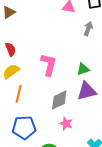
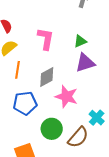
gray diamond: (59, 100) -> (47, 77), moved
pink star: (66, 124) -> (66, 96), size x1.6

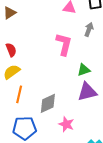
pink L-shape: (46, 39) -> (64, 44), moved
pink star: (66, 96) -> (66, 124), size x0.7

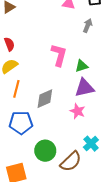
pink L-shape: (64, 44) -> (59, 55), moved
pink star: (66, 124) -> (77, 111), moved

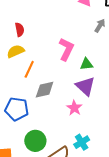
purple triangle: (84, 88) -> (85, 86), turned 45
orange line: (16, 89) -> (29, 69), moved

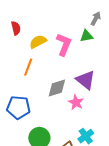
yellow semicircle: (16, 51) -> (38, 42), moved
green triangle: (86, 64) -> (86, 36), moved
gray diamond: (45, 90) -> (57, 88), moved

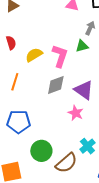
orange line: (28, 67) -> (15, 82), moved
gray diamond: (57, 88) -> (56, 85), moved

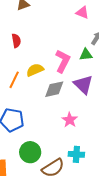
yellow semicircle: (34, 55) -> (35, 70), moved
purple triangle: (84, 90) -> (83, 85), moved
cyan cross: (87, 146) -> (76, 154), turned 35

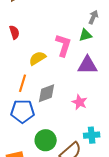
orange line: (14, 80) -> (22, 83), moved
purple triangle: (83, 85) -> (87, 65), turned -35
gray diamond: (54, 89) -> (46, 93), moved

